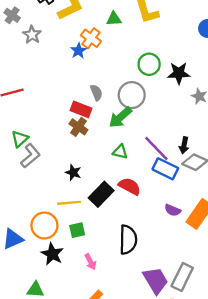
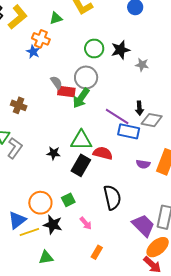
red rectangle: (81, 109) -> (66, 92), moved
brown cross: (78, 127) -> (19, 105), moved
green triangle: (120, 152) -> (81, 140), moved, size x1.6
yellow line: (69, 203) -> (29, 232), moved

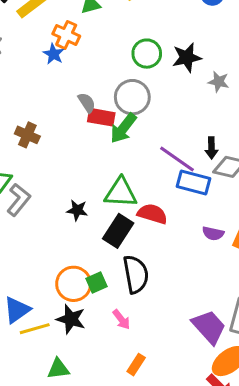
black semicircle: (112, 197) -> (136, 274), moved
orange circle: (40, 203) -> (74, 284), moved

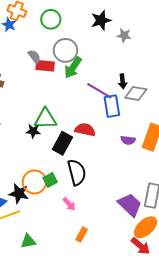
green circle: (147, 54) -> (51, 19), moved
green arrow: (123, 128) -> (73, 67), moved
blue rectangle: (193, 183) -> (112, 106), turned 70
green triangle: (121, 193) -> (45, 119), moved
black star: (71, 319) -> (19, 193), moved

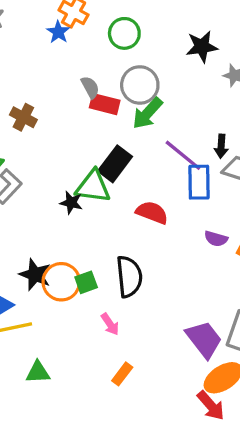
black rectangle: (62, 143) -> (115, 164), moved
black star: (19, 193) -> (35, 275), moved

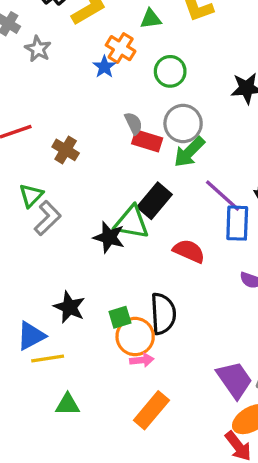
black star: (71, 203) -> (109, 237), size x1.4
orange circle: (61, 282) -> (135, 337), moved
pink arrow: (110, 324) -> (142, 360), turned -65
orange rectangle: (122, 374) -> (151, 410), size x1.6

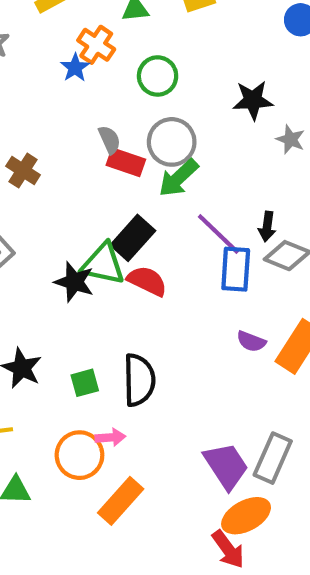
red semicircle: (189, 251) -> (147, 281), moved
orange circle: (135, 337) -> (79, 455), moved

